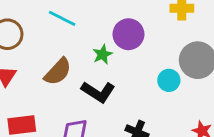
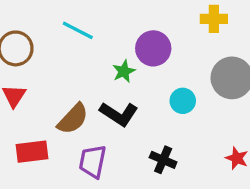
brown semicircle: (58, 72) -> (73, 119), moved
cyan circle: (169, 80) -> (183, 101), moved

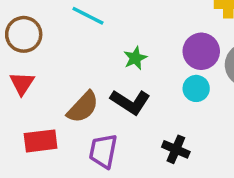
purple circle: (153, 48) -> (201, 51), moved

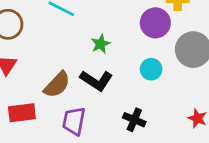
purple circle: (201, 51) -> (155, 23), moved

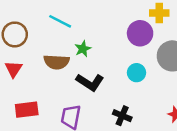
green star: (101, 44) -> (83, 49), moved
brown semicircle: (57, 85) -> (57, 62), moved, turned 50

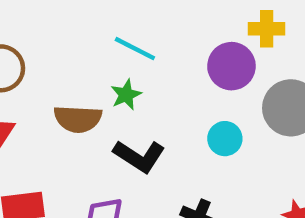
cyan line: (60, 21) -> (135, 49), moved

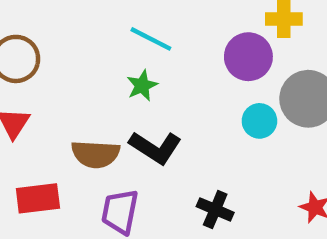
brown semicircle: (78, 119) -> (96, 154), moved
cyan circle: (225, 139) -> (259, 121), moved

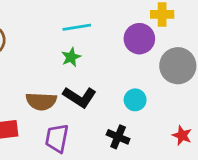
cyan line: (151, 39) -> (77, 27), turned -36
cyan circle: (259, 121) -> (135, 100), moved

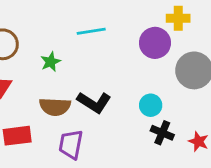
green star: (71, 57) -> (51, 62), moved
black cross: (118, 137) -> (162, 133), moved

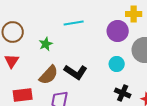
cyan circle: (151, 105) -> (117, 64), moved
brown semicircle: (55, 107) -> (49, 75), turned -50

